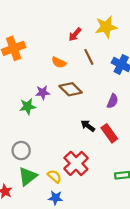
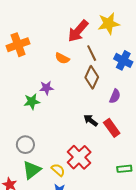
red arrow: (75, 34) -> (78, 31), size x1.6
brown diamond: (71, 89) -> (92, 77), moved, turned 70

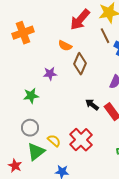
brown line: (92, 53) -> (105, 36), moved
brown diamond: (92, 77) -> (80, 64), moved
green star: (32, 101) -> (31, 96), moved
yellow semicircle: (58, 170) -> (54, 141), moved

